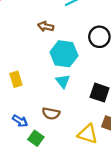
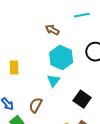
brown semicircle: (51, 114) -> (36, 105), turned 91

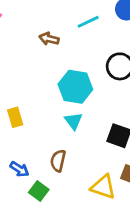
brown arrow: (52, 30) -> (49, 39), moved

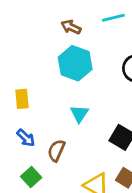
cyan hexagon: (75, 87) -> (75, 63), moved
blue arrow: (19, 169) -> (26, 138), moved

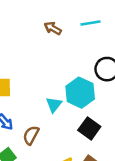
cyan hexagon: (75, 63) -> (80, 93), moved

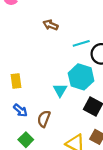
cyan line: (90, 23) -> (81, 43), moved

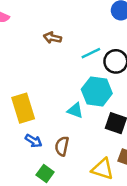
yellow rectangle: (16, 81) -> (23, 108), size x1.6
cyan triangle: (60, 90) -> (75, 111), turned -32

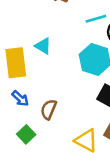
cyan triangle: (75, 111) -> (43, 46), moved

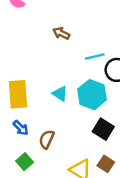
cyan triangle: (43, 46) -> (60, 94), moved

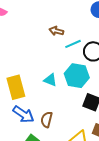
brown arrow: (61, 33) -> (56, 31), moved
blue arrow: (21, 128) -> (23, 114), size x1.5

